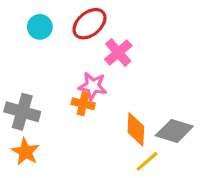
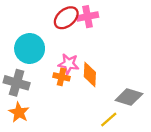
cyan circle: (40, 27) -> (30, 48), moved, size x1.6
pink cross: (118, 53) -> (88, 17), moved, turned 30
orange diamond: (136, 129) -> (90, 75), moved

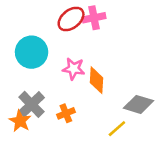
orange cross: (62, 77) -> (66, 113), moved, turned -35
gray cross: (17, 83) -> (32, 104), moved, turned 30

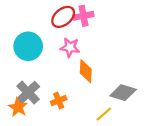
pink star: (74, 69) -> (70, 47), moved

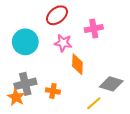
pink cross: (83, 16) -> (94, 29), moved
gray cross: (28, 93) -> (25, 84), turned 30
orange cross: (59, 101) -> (53, 91), turned 32

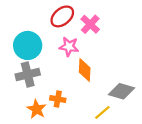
pink cross: (94, 29) -> (90, 24), moved, turned -36
gray cross: (25, 84) -> (28, 75), moved
orange star: (16, 97) -> (37, 109), moved

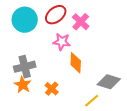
cyan circle: (28, 45) -> (25, 20), moved
orange cross: (58, 99) -> (52, 89), turned 32
orange star: (37, 109) -> (23, 85), moved

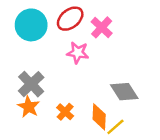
orange diamond: (76, 63) -> (99, 117), moved
gray cross: (25, 67) -> (31, 84), turned -30
gray diamond: (109, 82) -> (124, 92), moved, turned 40

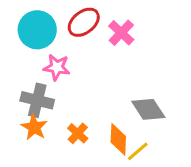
pink star: (78, 53) -> (57, 67), moved
gray cross: (31, 84) -> (37, 100), turned -32

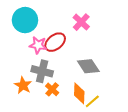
red ellipse: (84, 22) -> (55, 42), moved
gray cross: (37, 100) -> (42, 71), moved
gray diamond: (148, 109) -> (88, 66), moved

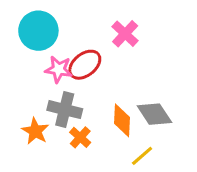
gray diamond: (88, 66) -> (154, 114), moved
orange diamond: (79, 93) -> (122, 120), moved

